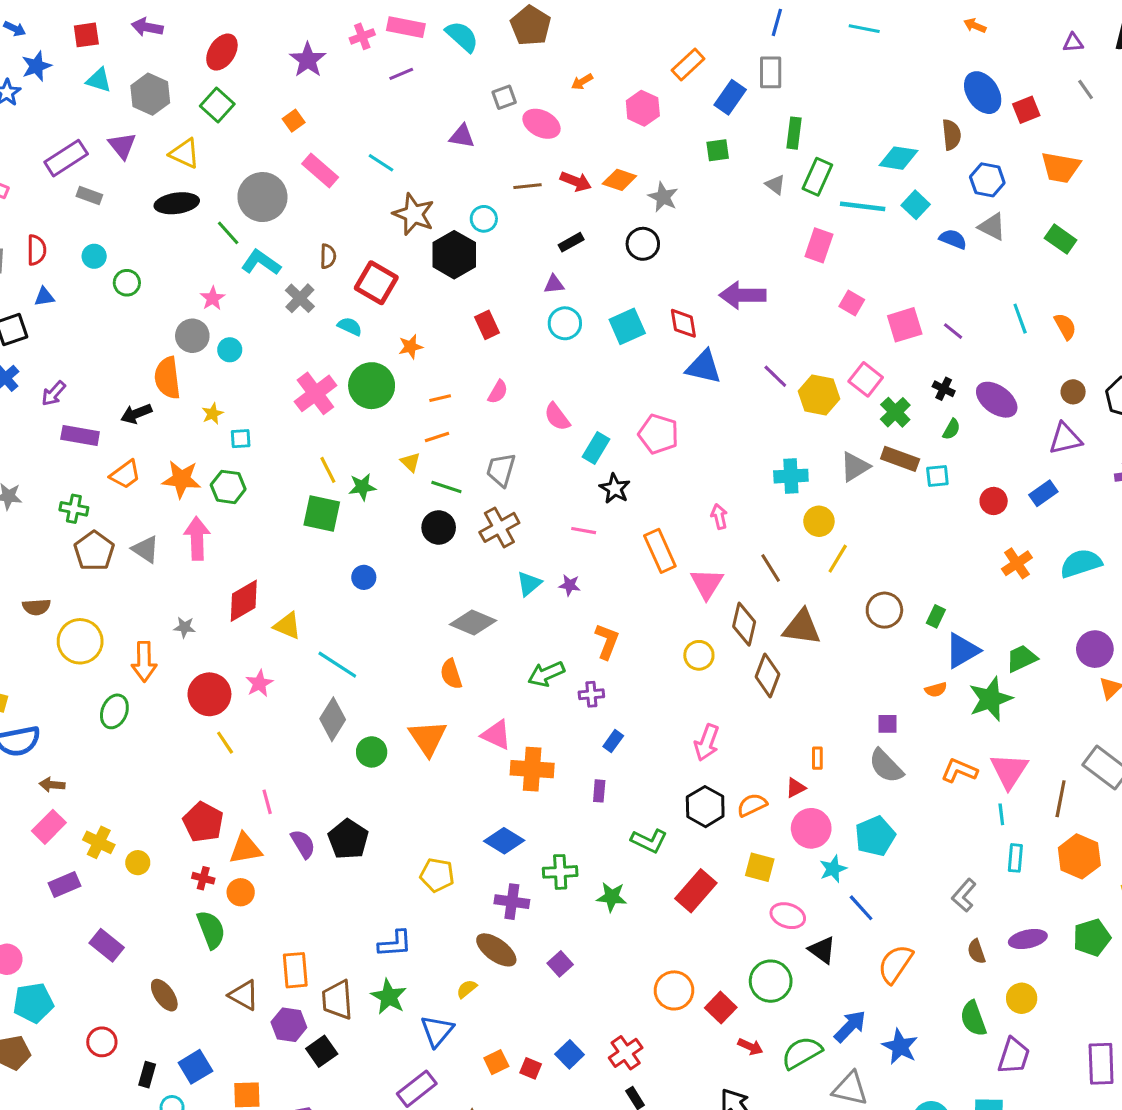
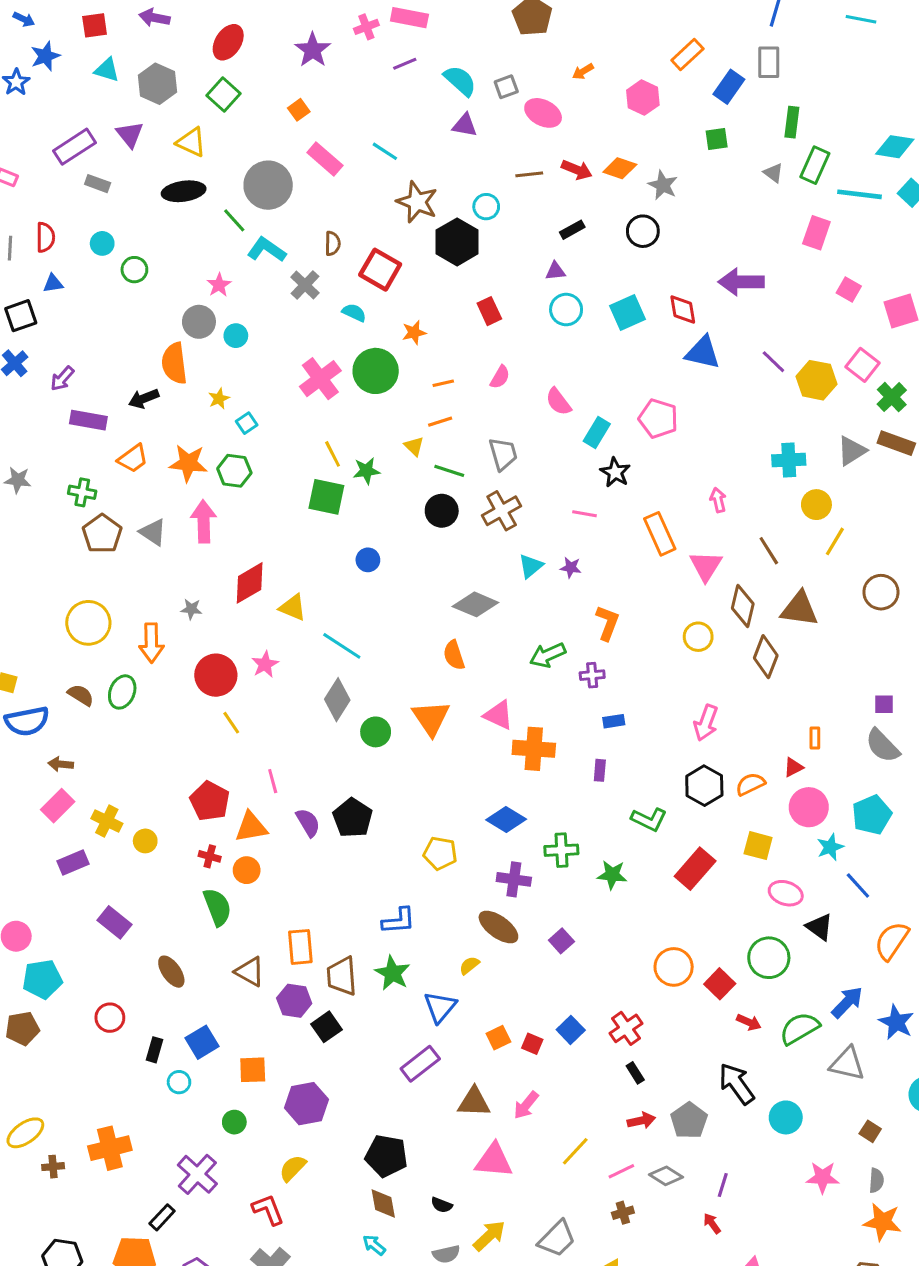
cyan semicircle: (462, 36) -> (460, 81), moved
cyan square: (241, 439) -> (247, 423), turned -30
gray trapezoid: (501, 470) -> (503, 454), turned 148
brown semicircle: (36, 607) -> (81, 695), moved, turned -144
blue rectangle: (613, 741) -> (614, 721), turned 45

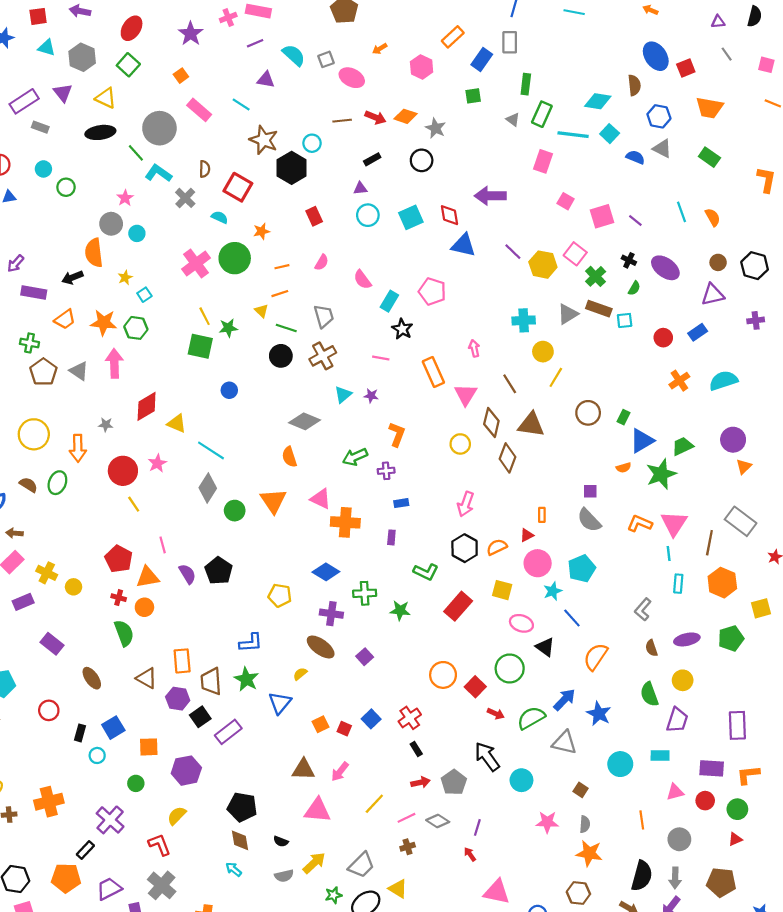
purple triangle: (465, 125) -> (266, 80), moved
purple rectangle: (420, 1064) -> (228, 732), moved

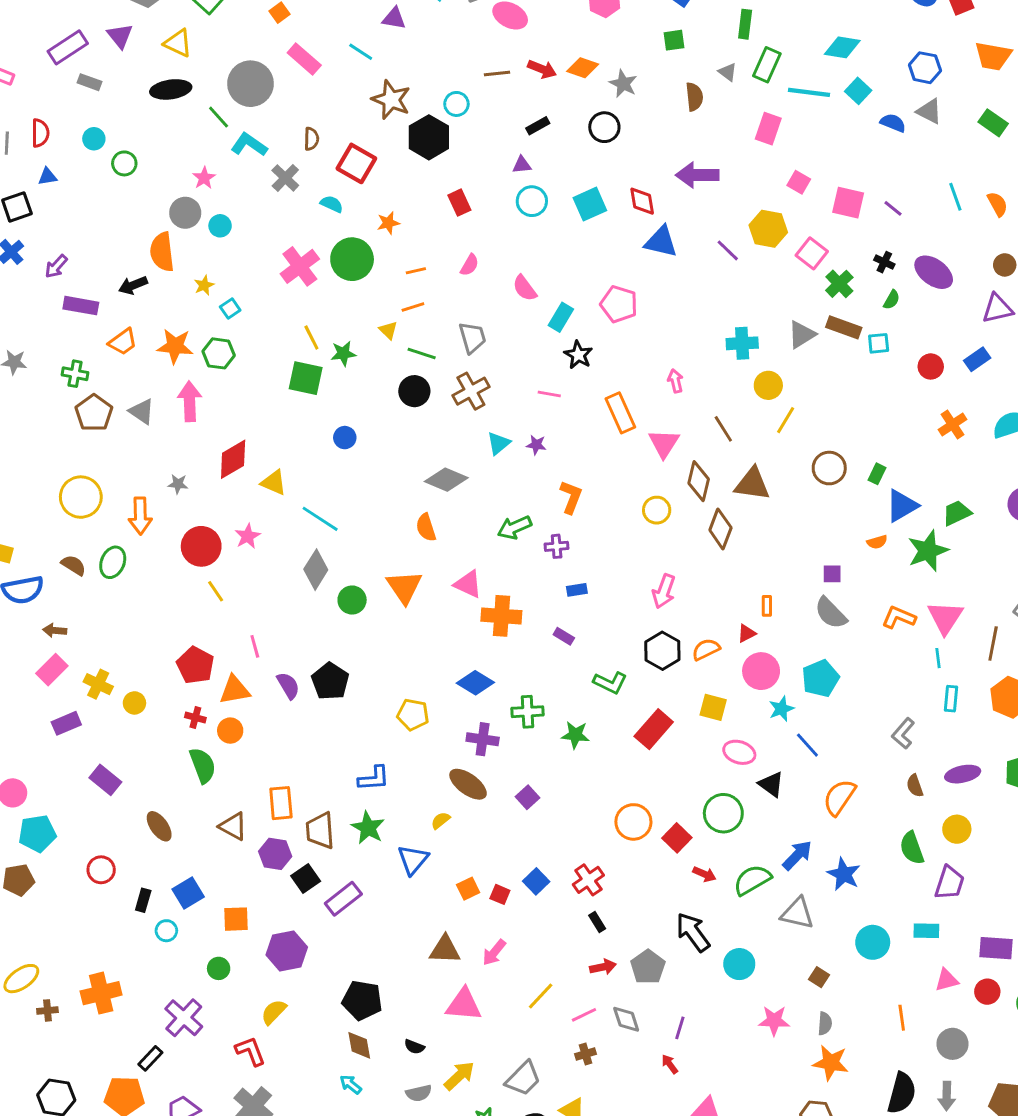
brown semicircle: (634, 85) -> (694, 97), moved
pink square: (602, 216) -> (848, 203), turned 30
yellow hexagon: (543, 265) -> (768, 229), moved
purple rectangle: (391, 537) -> (564, 636), turned -64
gray diamond: (438, 821) -> (626, 1019), turned 40

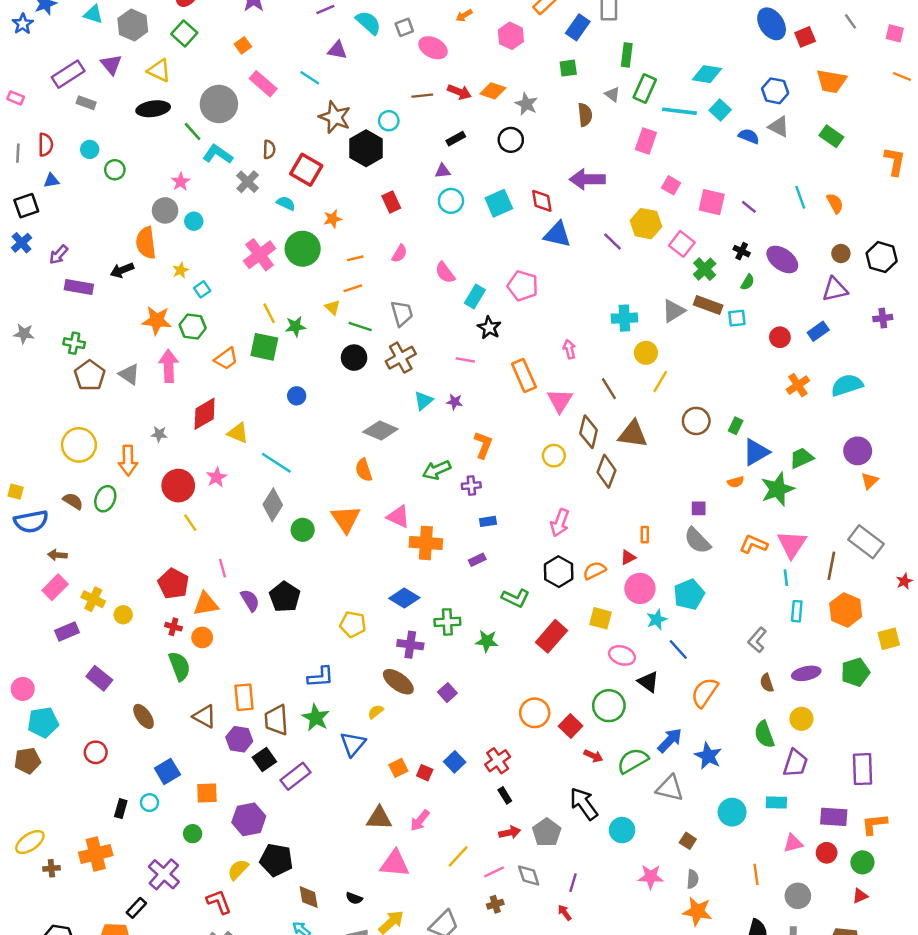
orange trapezoid: (123, 342) -> (226, 359), moved
purple rectangle: (564, 636) -> (477, 560), turned -56
black rectangle: (143, 900) -> (121, 809), moved
black pentagon: (362, 1000) -> (276, 860), moved

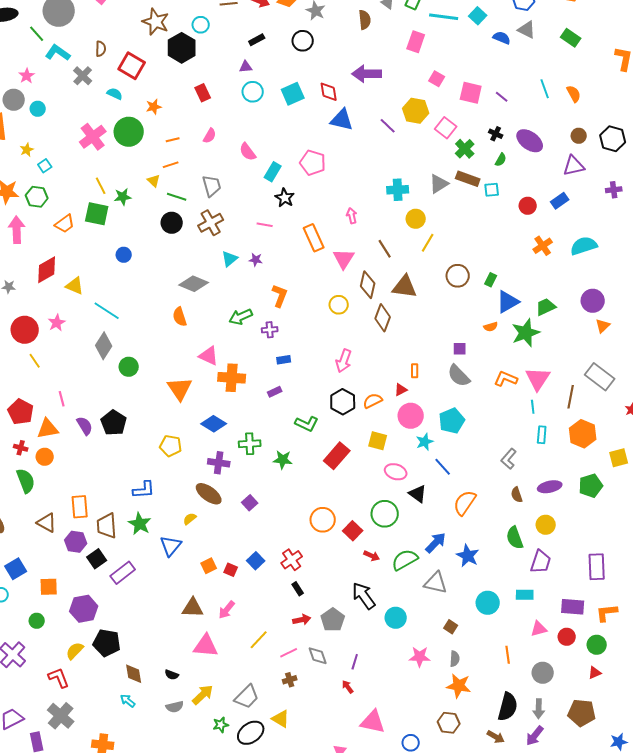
orange triangle: (346, 519) -> (180, 389), moved

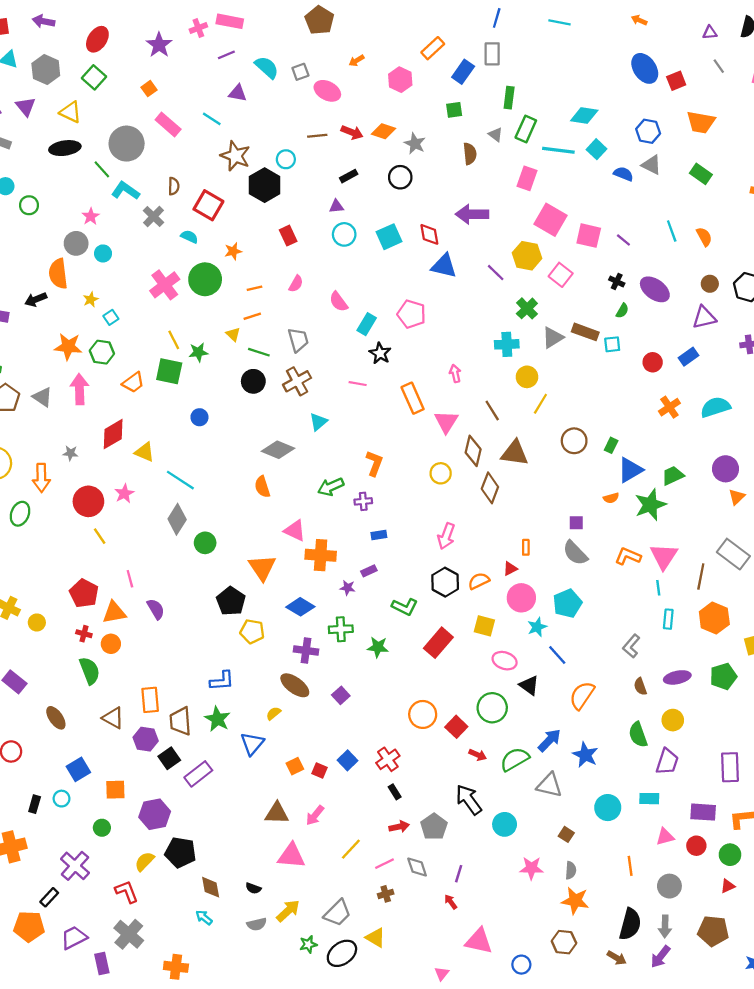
pink square: (437, 79) -> (551, 220), size x1.8
green cross: (465, 149) -> (527, 308), moved
purple star: (256, 260) -> (348, 588), moved
black pentagon: (114, 423) -> (231, 601), moved

